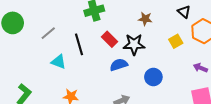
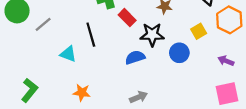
gray line: (48, 33) -> (43, 24), moved
red rectangle: (110, 39) -> (127, 18), moved
blue circle: (153, 77) -> (179, 53), moved

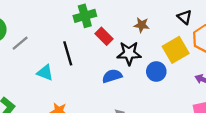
yellow square: (199, 31) -> (176, 50), size x1.6

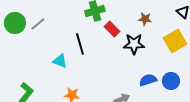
gray line: (20, 43) -> (38, 24), moved
blue circle: (156, 71) -> (171, 81), moved
blue semicircle: (112, 76) -> (148, 80), moved

